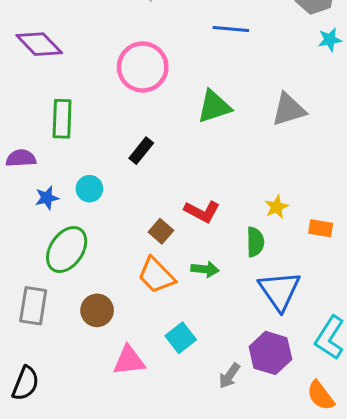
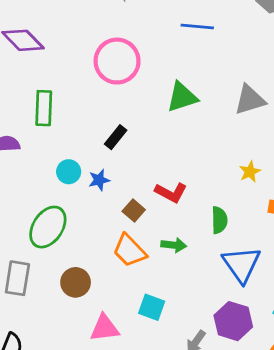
blue star: (47, 198) -> (99, 180), moved
yellow star: (277, 207) -> (250, 172), moved
cyan square: (181, 338) -> (152, 307), turned -32

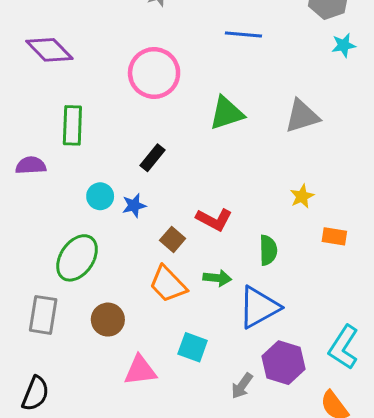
blue triangle: (242, 264) -> (259, 307), moved, turned 36

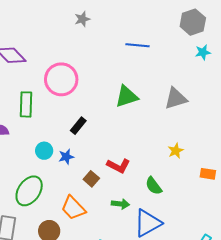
pink circle: (154, 73) -> (61, 79), moved
orange rectangle: (334, 236) -> (208, 174), moved
green semicircle: (268, 250) -> (154, 186), turned 144
orange trapezoid: (168, 284) -> (73, 208), moved

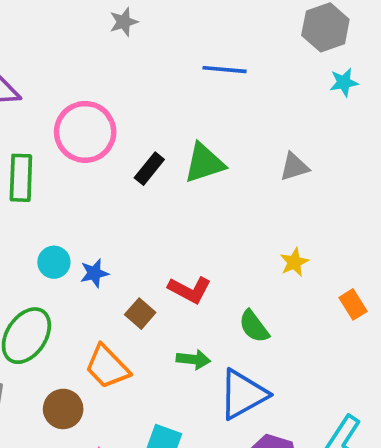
gray triangle: (176, 98) -> (294, 167), size x0.7
black rectangle: (78, 126) -> (149, 169), moved
orange rectangle: (208, 174) -> (353, 304), turned 49

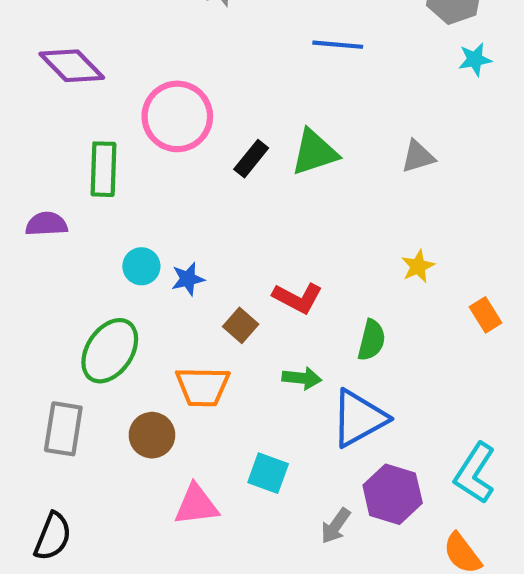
green semicircle: (254, 326) -> (371, 340), turned -129
orange trapezoid: (107, 367) -> (203, 387), turned -45

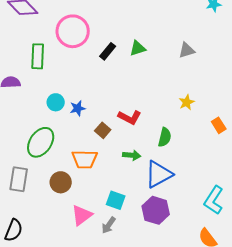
green triangle: (314, 152) -> (138, 48), size x0.7
purple hexagon: (393, 494) -> (156, 210), moved
pink triangle: (196, 505) -> (82, 215), turned -30
gray arrow: (336, 526) -> (109, 225), moved

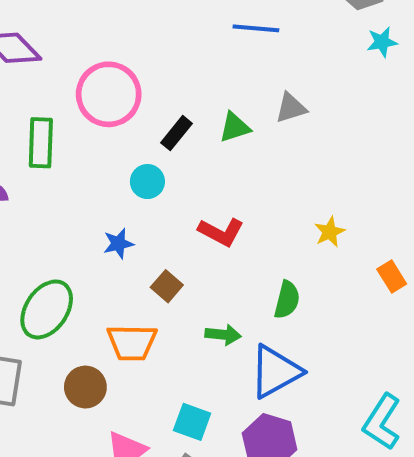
gray triangle: (187, 50) -> (291, 108), moved
cyan circle: (56, 102) -> (147, 182), moved
red L-shape: (130, 117) -> (221, 232), moved

